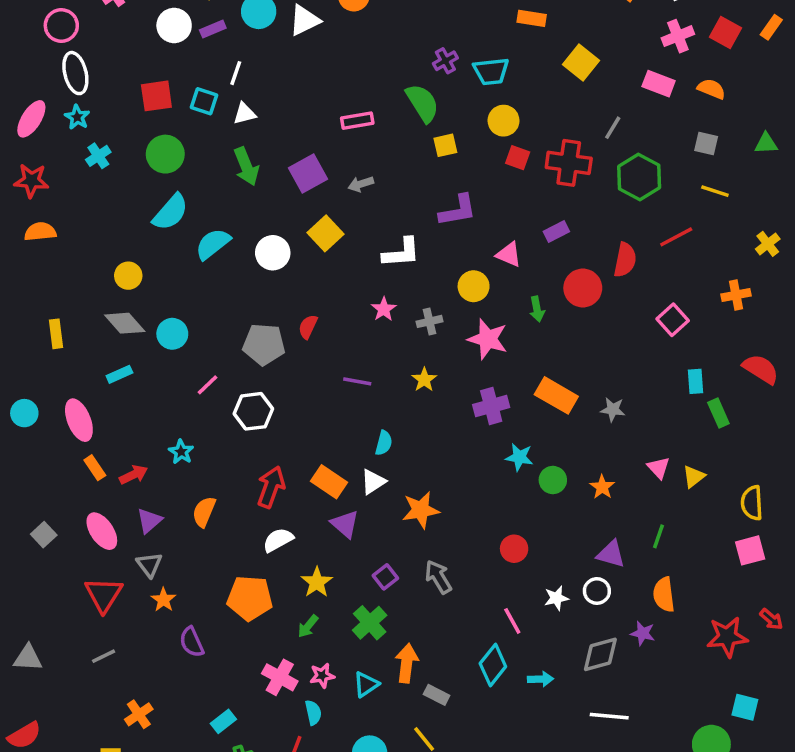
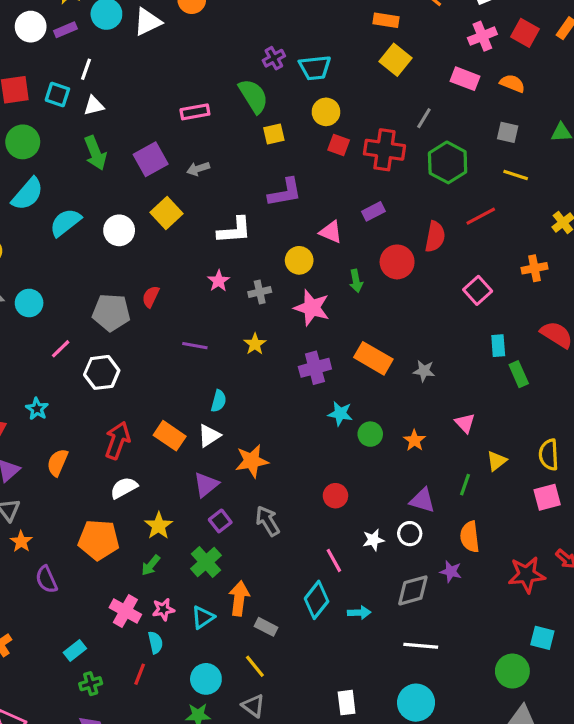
orange rectangle: (532, 18) -> (386, 20), moved
yellow triangle: (694, 476) -> (497, 461), moved
purple triangle: (345, 524) -> (206, 485), moved, turned 40

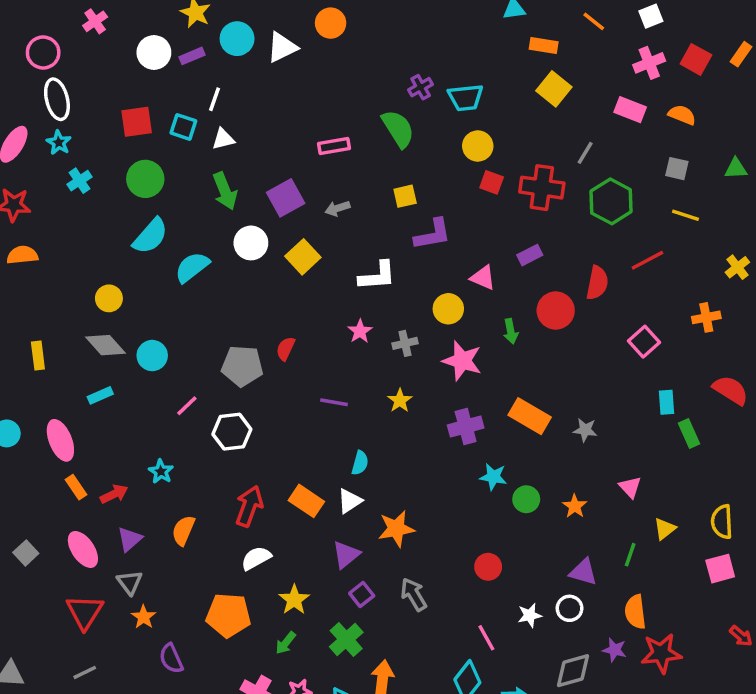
yellow square: (274, 134) -> (405, 196), moved
white circle: (119, 230) -> (251, 243), moved
red star: (527, 575) -> (661, 653), moved

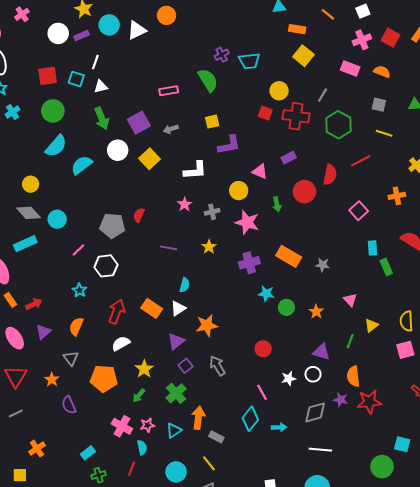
yellow circle: (478, 146) -> (279, 91), moved
cyan rectangle: (100, 395) -> (25, 244), size x1.5
cyan star: (161, 472) -> (79, 290), moved
gray triangle: (130, 582) -> (71, 358), moved

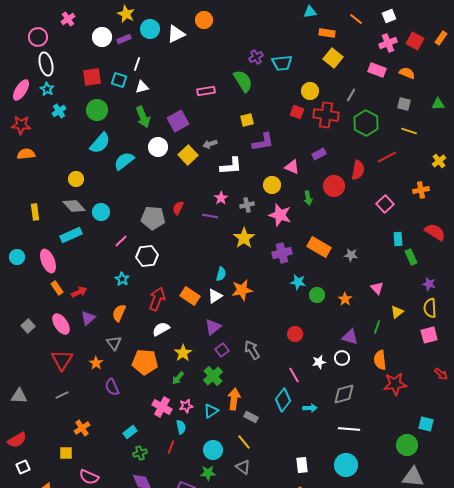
gray arrow: (171, 129) -> (210, 144), moved
yellow star: (209, 247) -> (244, 238), size x1.5
purple line: (169, 248) -> (210, 216), moved
orange star: (207, 325) -> (242, 290), moved
purple star: (341, 400) -> (429, 284), moved

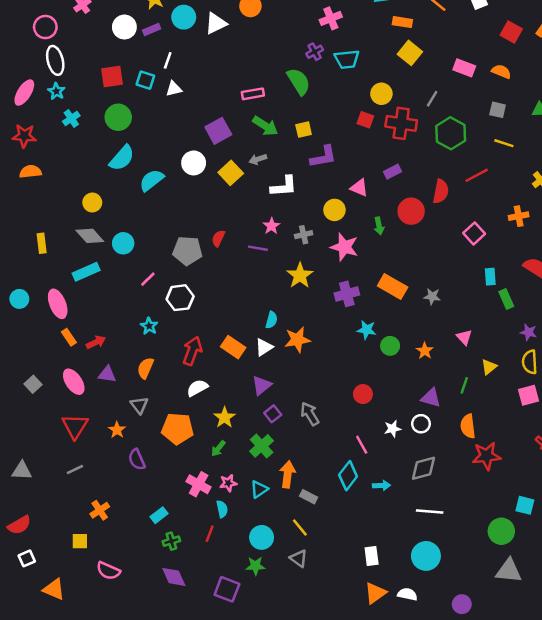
pink cross: (388, 43) -> (331, 18), moved
green arrow: (143, 117) -> (265, 126), moved, turned -35
purple triangle: (88, 318) -> (107, 374), turned 49

